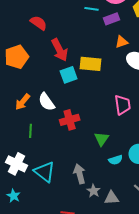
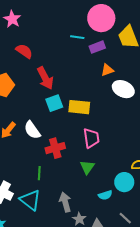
yellow rectangle: (91, 64) -> (79, 107), moved
pink trapezoid: (123, 105) -> (91, 138), moved
green line: (31, 131) -> (39, 173), moved
cyan semicircle: (116, 160) -> (105, 195), moved

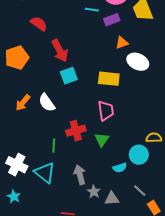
yellow rectangle: (79, 107) -> (109, 79), moved
red cross: (55, 148) -> (76, 131), moved

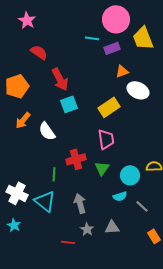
yellow rectangle: (109, 79) -> (109, 107), turned -40
orange arrow: (23, 103) -> (23, 120), moved
cyan circle: (139, 155) -> (130, 175), moved
gray line: (140, 191) -> (142, 206), moved
gray star: (94, 192) -> (87, 229), moved

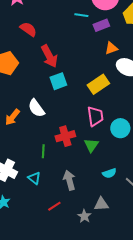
orange arrow: (23, 120) -> (12, 117), moved
cyan circle: (130, 175) -> (120, 128), moved
cyan triangle: (45, 201) -> (34, 178), size x0.6
gray star: (87, 229) -> (84, 216), moved
red line: (68, 242) -> (54, 206), moved, turned -40

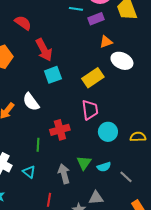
cyan circle: (120, 128) -> (108, 132), moved
green triangle: (91, 145) -> (84, 163), moved
red line: (54, 206) -> (49, 200), turned -48

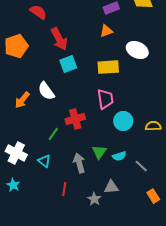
orange triangle: (106, 42) -> (106, 31), moved
yellow rectangle: (93, 78) -> (108, 67), turned 30
green line: (38, 145) -> (53, 134), turned 32

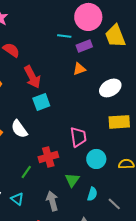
white ellipse: (137, 50) -> (110, 88), turned -55
yellow rectangle: (108, 67) -> (119, 122), moved
green triangle: (99, 152) -> (72, 180), moved
cyan semicircle: (119, 156) -> (92, 194), turned -56

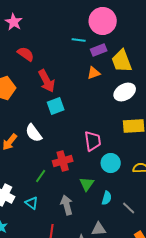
yellow trapezoid: (115, 36) -> (122, 61), moved

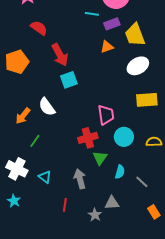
red cross: (63, 161) -> (88, 138), moved
green line: (41, 176) -> (35, 141), moved

